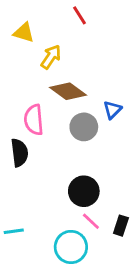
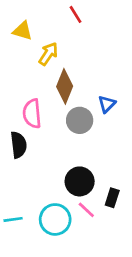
brown diamond: (68, 91) -> (65, 86), turned 76
black rectangle: (121, 226) -> (112, 198), moved
cyan circle: (71, 247) -> (55, 219), moved

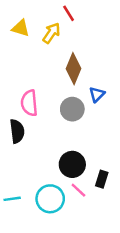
yellow arrow: (48, 54) -> (51, 33), moved
brown diamond: (65, 86) -> (74, 69), moved

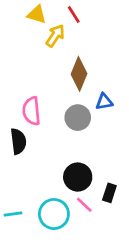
yellow triangle: (21, 28) -> (37, 15), moved
blue triangle: (97, 94) -> (104, 102), turned 35

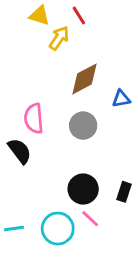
brown diamond: (79, 74) -> (85, 79), turned 40
blue triangle: (104, 102) -> (121, 99), moved
black semicircle: (18, 141) -> (20, 151), turned -30
black rectangle: (109, 193) -> (124, 192), moved

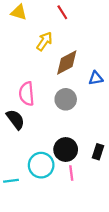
yellow triangle: (39, 16) -> (19, 12), moved
yellow arrow: (59, 38) -> (44, 41), moved
pink line: (90, 219) -> (71, 173), turned 40
cyan circle: (58, 229) -> (41, 165), moved

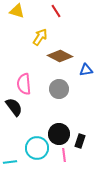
brown diamond: (67, 62) -> (60, 56), turned 55
black rectangle: (98, 152) -> (80, 141), moved

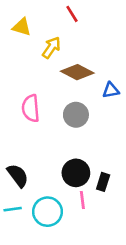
yellow triangle: (17, 11) -> (22, 27), moved
black semicircle: (14, 107) -> (18, 175), moved
cyan circle: (37, 148) -> (47, 212), moved

